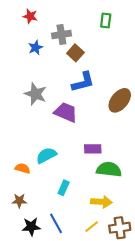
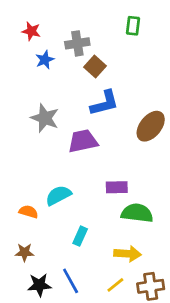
red star: (30, 16) -> (31, 31), moved
purple trapezoid: (66, 112) -> (83, 141), turned -35

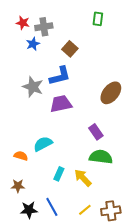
gray cross: (77, 43) -> (44, 27), moved
blue L-shape: (105, 103) -> (60, 76), moved
purple rectangle: (117, 187) -> (96, 132), moved, turned 56
yellow arrow: (128, 254) -> (83, 178), moved, turned -138

